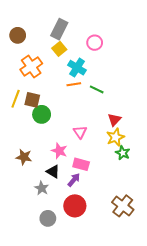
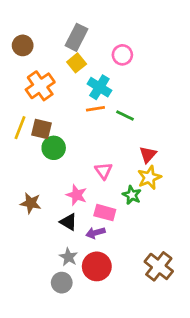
green star: (123, 153) -> (132, 195), moved
purple arrow: (74, 180) -> (95, 233), turned -144
gray star: (42, 188) -> (68, 257), moved

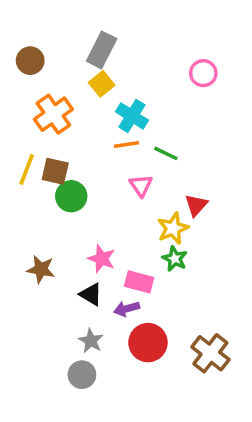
pink circle: (122, 55) -> (203, 73), moved
pink triangle: (104, 171) -> (141, 186), moved
yellow star: (149, 177) -> (173, 228), moved
red circle: (97, 266) -> (148, 343), moved

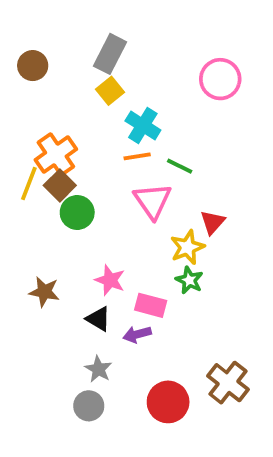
pink circle: (203, 73) -> (220, 79), size x1.4
orange cross: (53, 114) -> (56, 154), moved
brown square: (55, 171) -> (60, 185), turned 32
pink triangle: (141, 186) -> (153, 201), size x1.5
red circle: (148, 343) -> (168, 402), moved

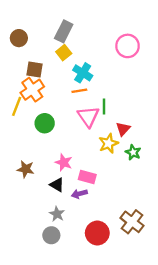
green line: (180, 166) -> (104, 106), moved, turned 64
brown square: (60, 185) -> (35, 69), moved, turned -36
green star: (189, 280) -> (133, 152), moved

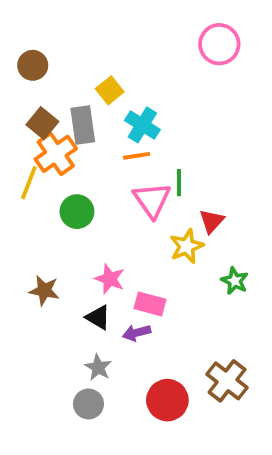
gray rectangle: (64, 31) -> (83, 125), moved, turned -35
pink circle: (128, 46) -> (219, 44), moved
brown square: (35, 69) -> (42, 123), moved, turned 30
green star: (133, 152) -> (235, 281), moved

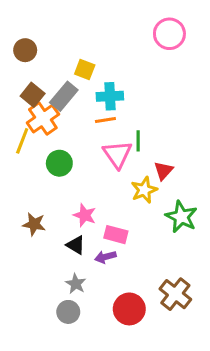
yellow square: (110, 90) -> (85, 69), turned -30
gray rectangle: (83, 125) -> (64, 96), turned 48
cyan cross: (142, 125) -> (110, 96), turned -35
green star: (235, 281) -> (181, 217), size x1.5

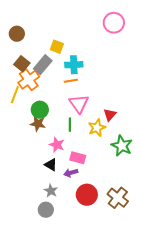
green line: (138, 141) -> (70, 125), moved
brown star: (34, 224) -> (38, 124), moved
red circle: (129, 309) -> (87, 195), moved

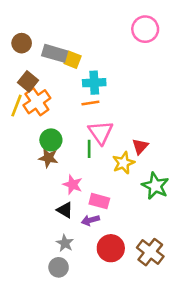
gray rectangle: (43, 65) -> (55, 53), moved, turned 66
yellow line: (15, 95) -> (17, 106), moved
green line: (70, 125) -> (89, 149), moved

